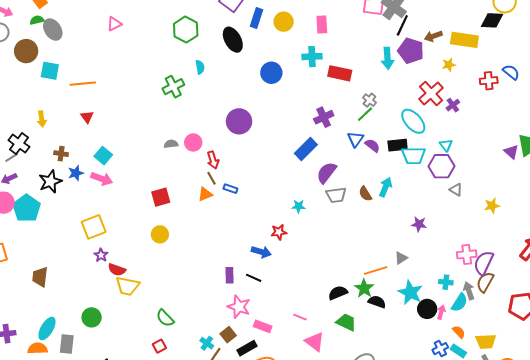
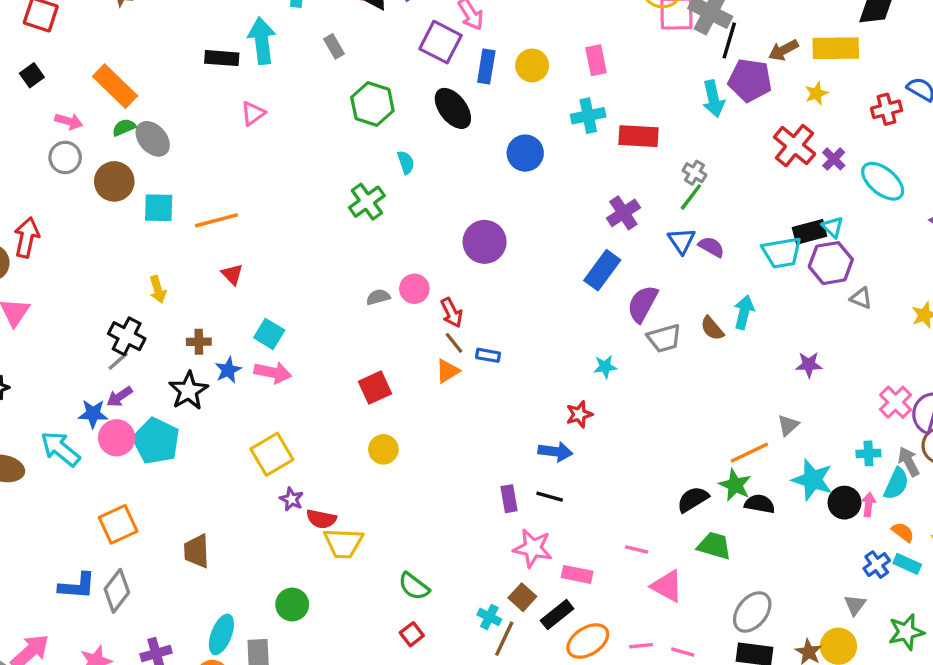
cyan ellipse: (413, 121) -> (883, 181), moved
black rectangle: (398, 145) -> (810, 232), moved
pink cross: (467, 254) -> (896, 402), turned -30

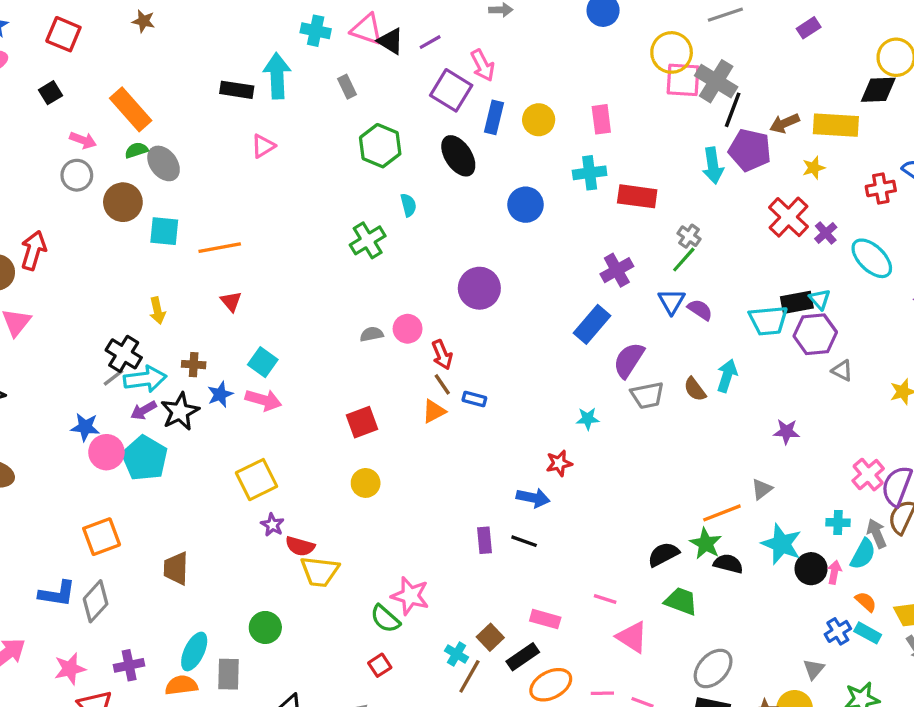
purple arrow: (120, 397) -> (144, 410), moved
cyan arrow: (60, 449) -> (145, 379), moved, turned 129
pink star: (533, 548) -> (410, 596), moved

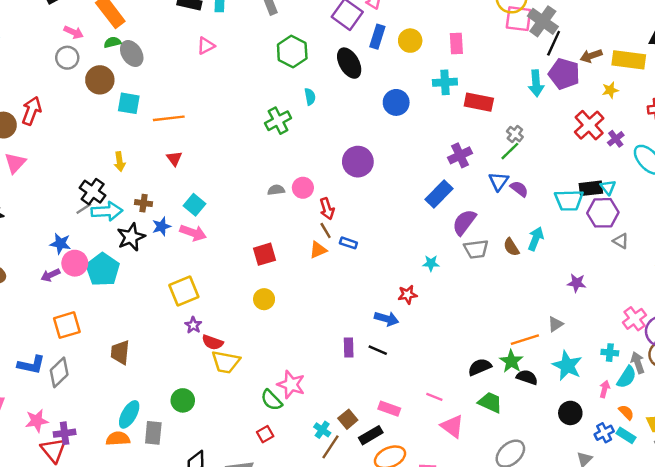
purple arrow: (144, 410) -> (50, 275), moved
black circle: (811, 569) -> (570, 413), moved
purple cross: (129, 665) -> (65, 433), moved

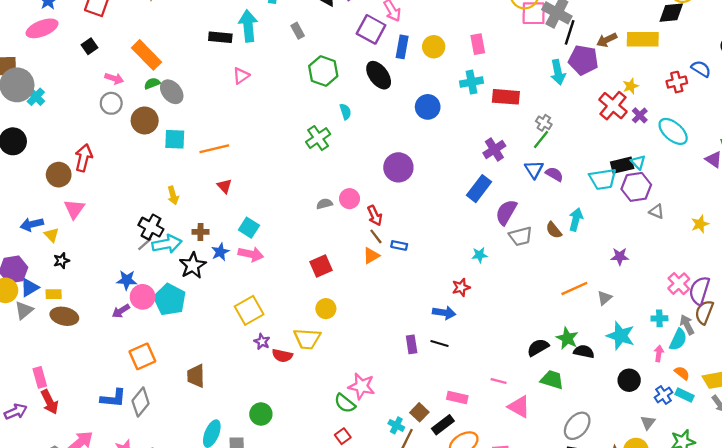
yellow star: (610, 90) -> (631, 86), moved
orange line: (525, 340) -> (574, 288), moved
yellow trapezoid: (226, 362) -> (307, 339), moved

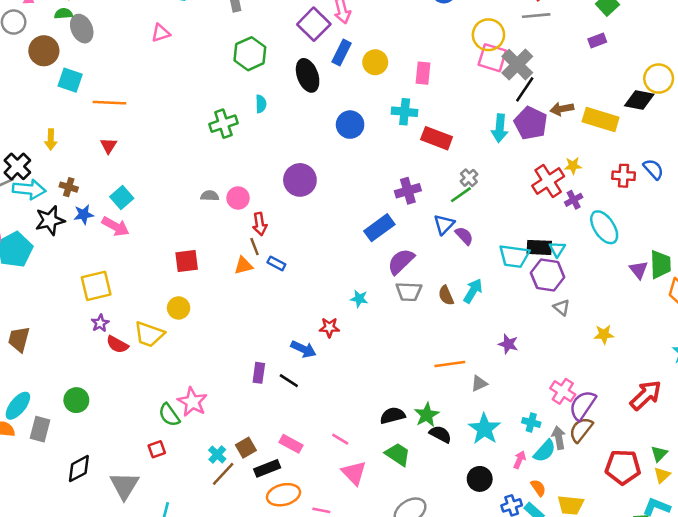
pink cross: (679, 284) -> (563, 391), turned -30

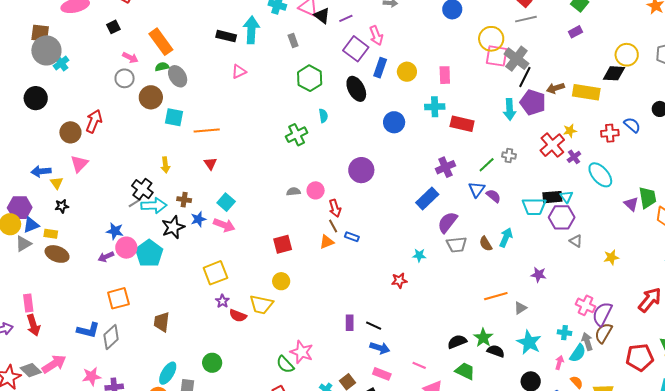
gray cross: (469, 178) -> (509, 155), moved, turned -32
blue arrow: (303, 349) -> (380, 348), moved

